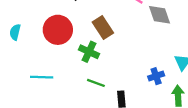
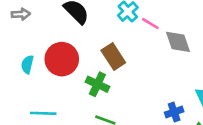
cyan semicircle: (15, 32) -> (27, 64), moved

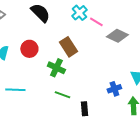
gray diamond: (178, 42) -> (117, 36), turned -45
red circle: (62, 59) -> (29, 49), size x0.7

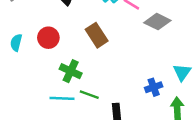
green cross: (56, 68) -> (71, 71), moved
cyan line: (15, 90) -> (62, 98), moved

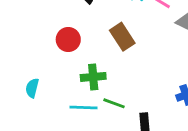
cyan semicircle: (16, 43) -> (32, 88), moved
green cross: (71, 71) -> (93, 77), turned -30

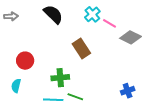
red circle: (68, 39) -> (25, 61), moved

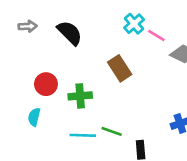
black semicircle: (53, 14) -> (70, 33), moved
green cross: (60, 78) -> (80, 96), moved

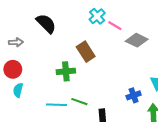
gray arrow: (28, 26) -> (16, 42), moved
red circle: (46, 84) -> (13, 69), moved
green cross: (80, 96) -> (66, 71), moved

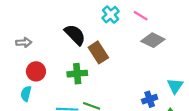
black semicircle: (46, 24) -> (75, 35), moved
pink line: (115, 26) -> (141, 16), moved
red circle: (13, 69) -> (36, 71), moved

